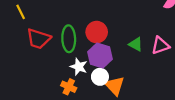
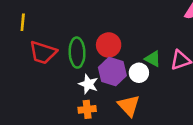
yellow line: (21, 12) -> (23, 22), turned 32
white circle: (100, 77) -> (139, 73), moved
orange cross: (69, 87) -> (87, 109), moved, turned -32

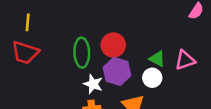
red trapezoid: (43, 53) -> (25, 53), moved
white circle: (139, 73) -> (152, 78), moved

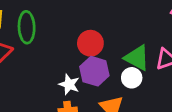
green ellipse: (82, 53) -> (27, 27), moved
green triangle: (157, 59) -> (137, 58), size x1.5

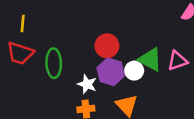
green ellipse: (27, 27) -> (54, 63), moved
white circle: (132, 78) -> (134, 71), moved

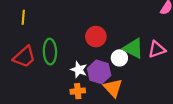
red trapezoid: (20, 53) -> (24, 57), moved, turned -60
purple hexagon: (111, 72) -> (99, 72), moved

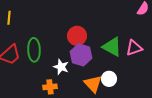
white circle: (119, 58) -> (109, 79), moved
purple hexagon: (99, 72) -> (81, 55), moved
orange cross: (78, 91) -> (50, 87), moved

